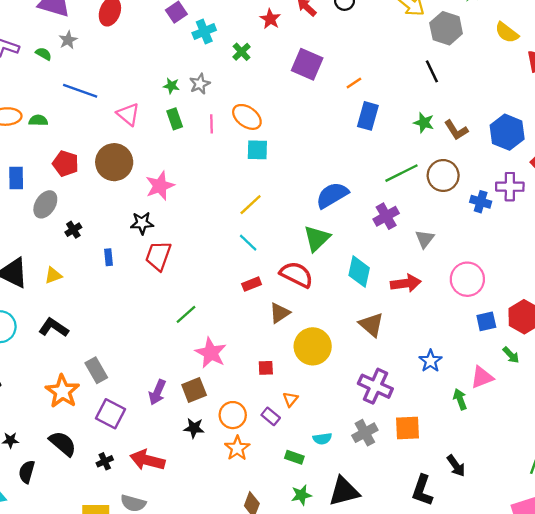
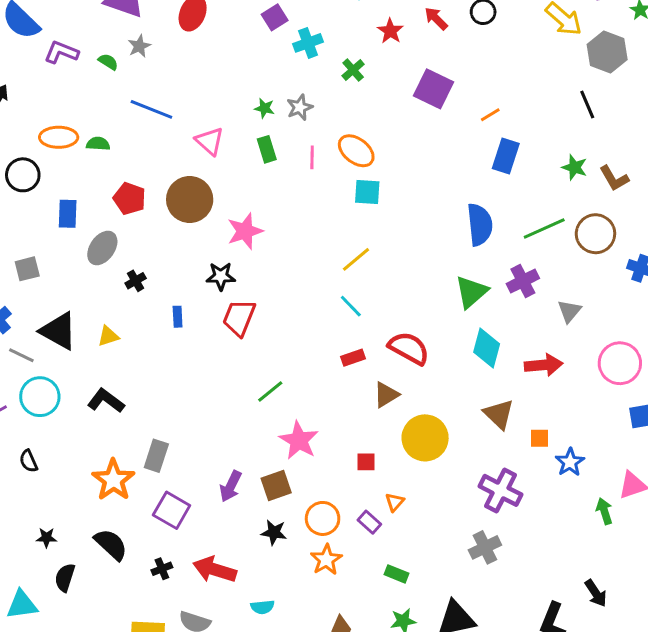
blue semicircle: (332, 195) -> (480, 225), moved, turned 112
green triangle: (317, 238) -> (471, 292), moved
gray rectangle: (96, 370) -> (156, 456), turned 45
orange square: (407, 428) -> (539, 438), moved, size x0.6
cyan semicircle: (322, 439) -> (262, 607), moved

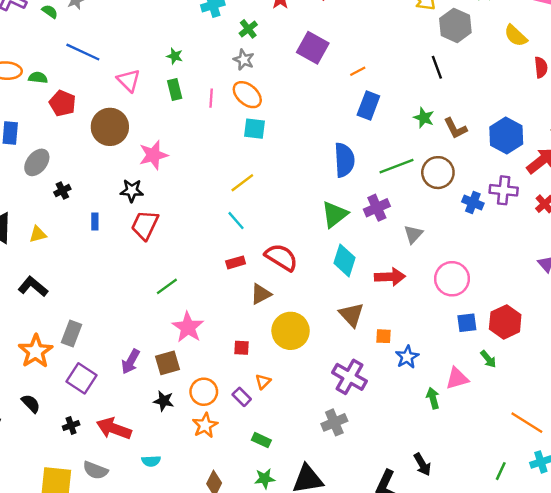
gray star: (300, 107) -> (244, 60), moved, turned -30
red pentagon: (130, 199) -> (62, 103), moved
black semicircle: (111, 544) -> (31, 404), size x0.7

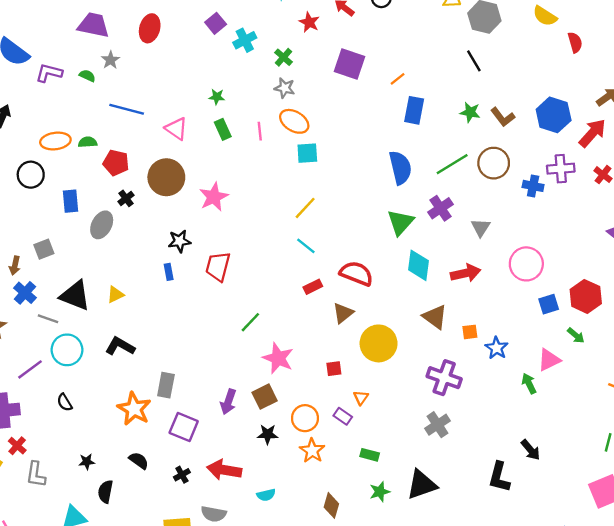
black cross: (62, 191) -> (126, 198), moved
black star: (132, 191) -> (179, 241), moved

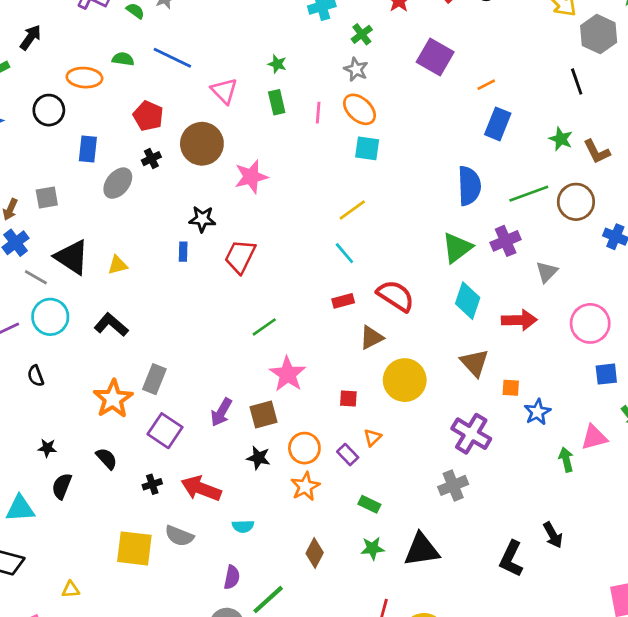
green semicircle: (88, 142) -> (123, 59), moved

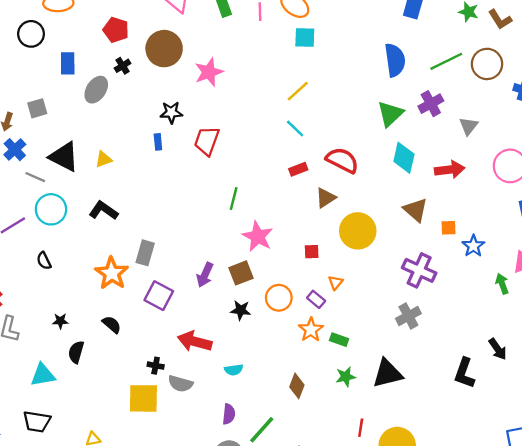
green line: (264, 327) -> (234, 199), turned -35
black cross: (152, 484) -> (156, 366), moved, turned 35
orange star: (305, 486) -> (311, 330), moved

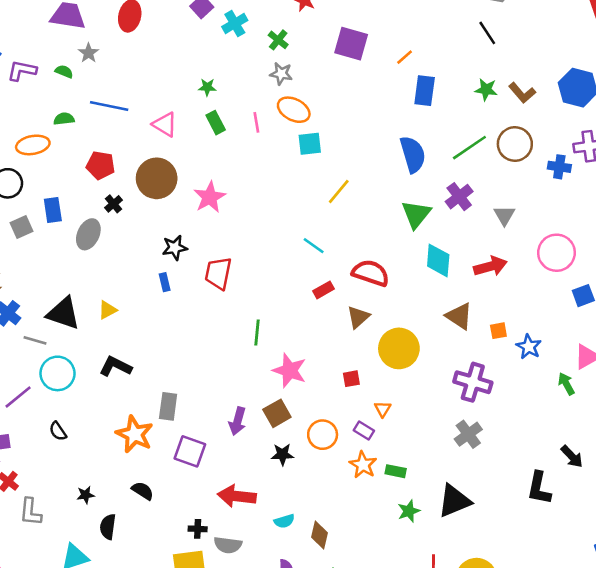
yellow line: (298, 91) -> (339, 192), moved
gray square: (37, 108) -> (21, 227), moved
brown diamond: (297, 386) -> (319, 535), moved

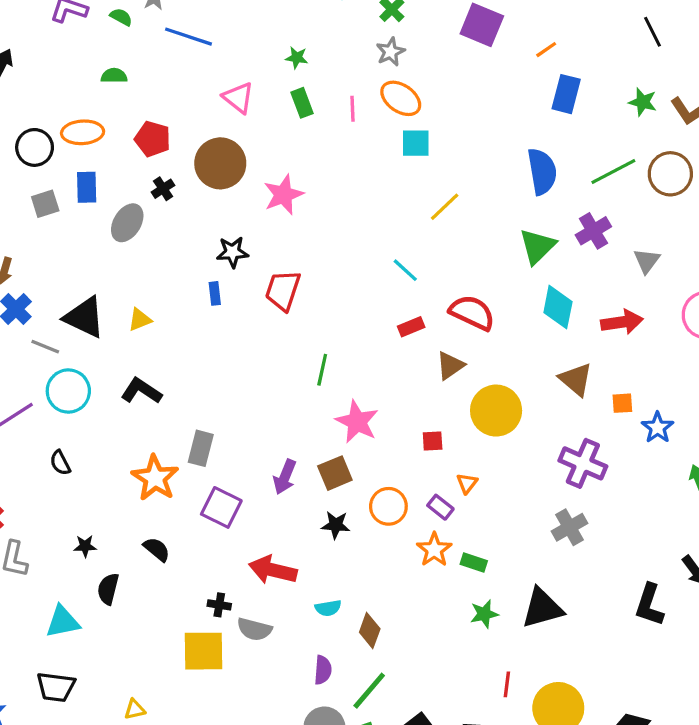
gray star: (281, 74) -> (391, 52), turned 30
blue line: (109, 106) -> (189, 37), moved
orange ellipse: (33, 145) -> (83, 132), moved

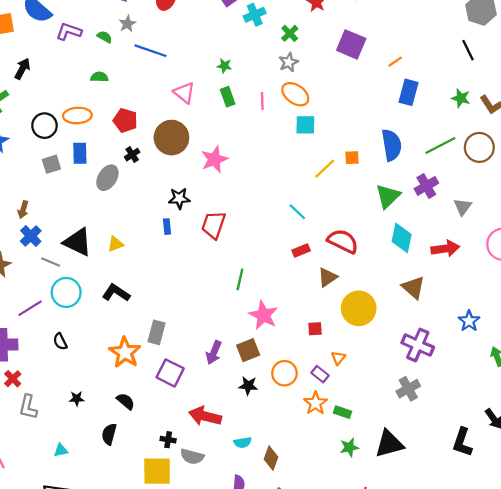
orange square: (622, 403) -> (352, 158), moved
black semicircle: (108, 589) -> (109, 434), moved
cyan triangle: (63, 622) -> (61, 450), size x0.6

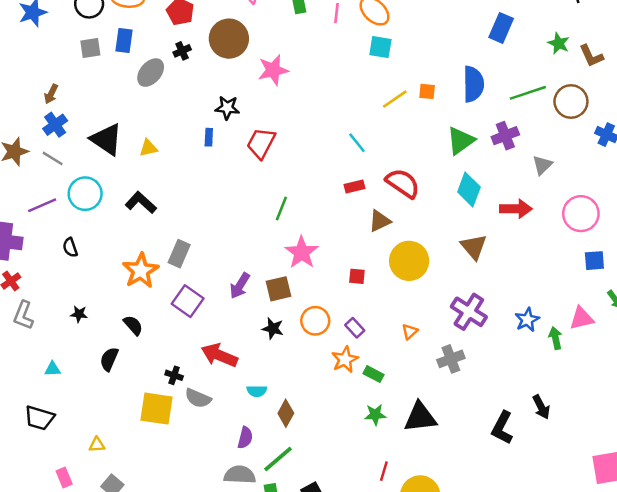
gray line: (51, 262) -> (53, 158), moved
blue star: (469, 321) -> (527, 320), moved
orange triangle: (338, 358) -> (410, 332), moved

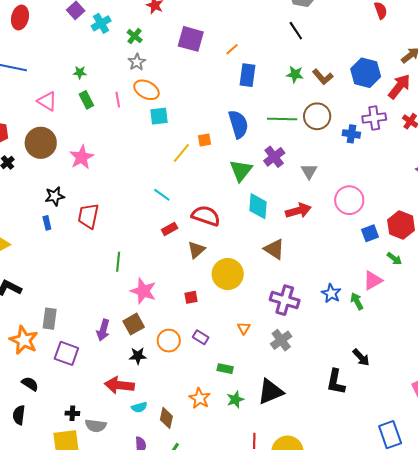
green line: (528, 93) -> (282, 119), turned 36
red arrow: (219, 355) -> (119, 385), moved
orange star: (345, 359) -> (200, 398), moved

